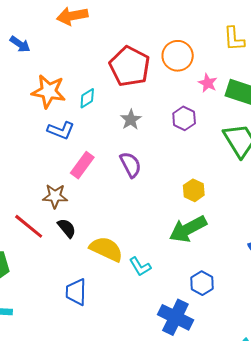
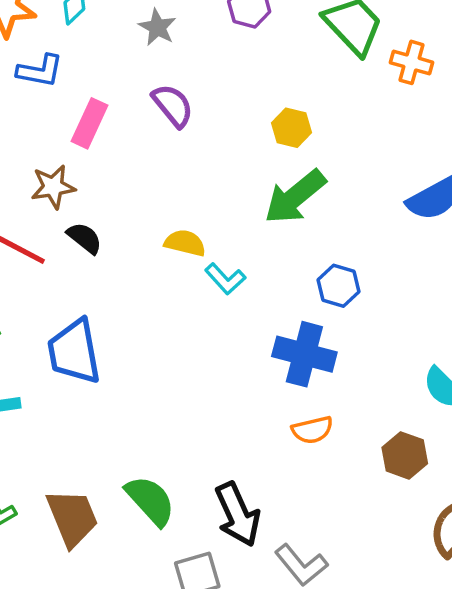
yellow semicircle: (106, 249) -> (185, 243), moved, size x0.7
blue trapezoid: (76, 292) -> (74, 352), moved, size x1.4

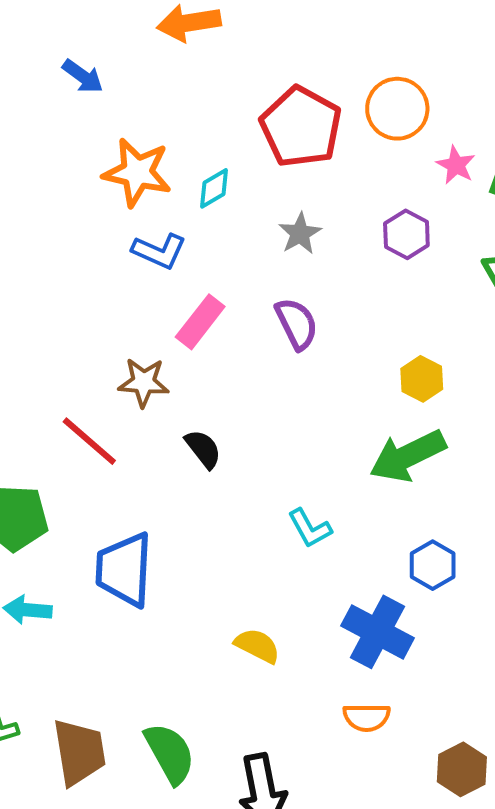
black semicircle: (85, 238) -> (203, 449), moved
yellow semicircle: (185, 243) -> (257, 646), moved

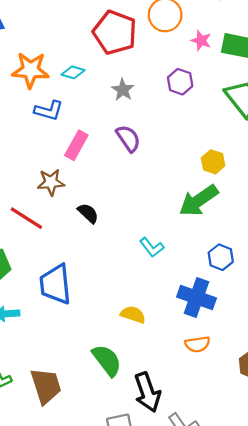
cyan diamond: (214, 188) -> (73, 72), turned 55
yellow hexagon: (422, 379) -> (213, 162), moved
green semicircle: (170, 753) -> (107, 360), moved

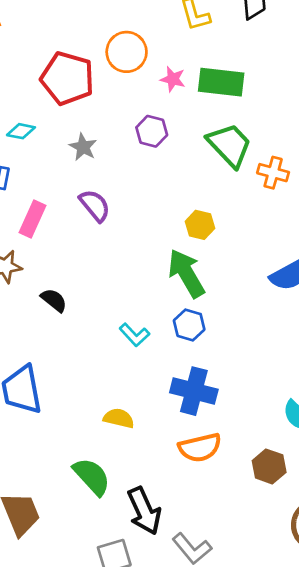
green arrow: (199, 201) -> (186, 273), turned 99
blue hexagon: (221, 257) -> (189, 325), moved
orange semicircle: (197, 344) -> (200, 448), size x1.4

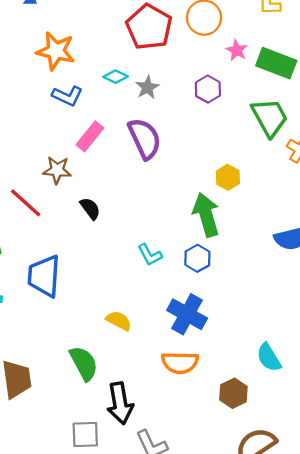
cyan diamond: (21, 131) -> (116, 77), moved
purple semicircle: (95, 205) -> (145, 139), size x1.4

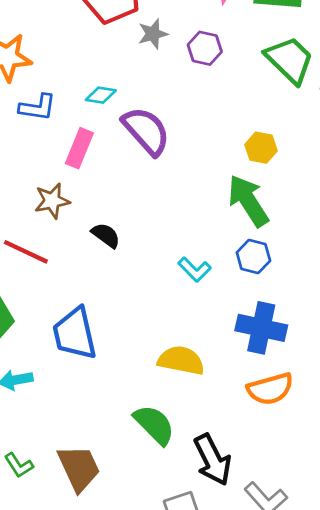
cyan diamond: (116, 77) -> (101, 95), moved
gray star: (147, 87) -> (153, 34), moved, turned 30
yellow semicircle: (119, 321) -> (181, 360), size x1.4

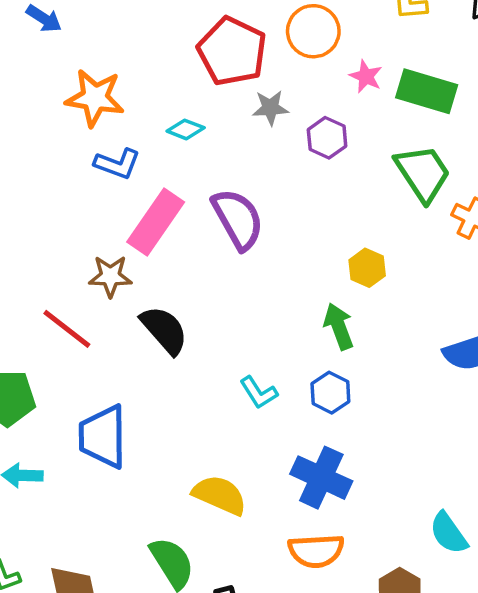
cyan diamond: (101, 95) -> (186, 129), moved
pink rectangle: (79, 148) -> (156, 222), size x1.4
green arrow: (248, 201) -> (339, 326), size x0.7
black semicircle: (106, 235) -> (164, 330), size x1.5

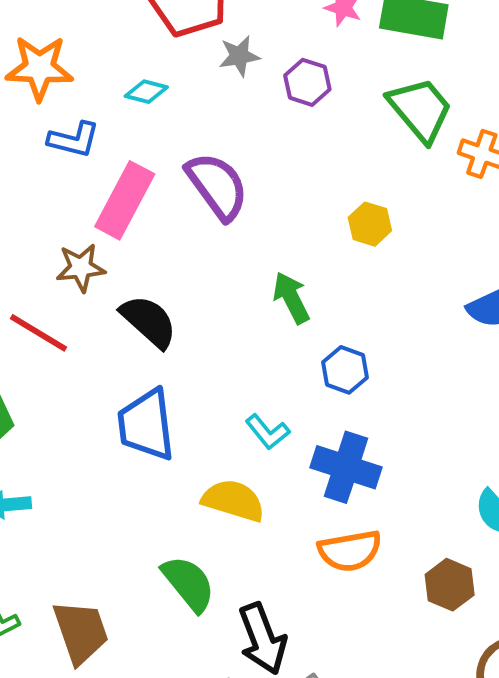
green arrow: (339, 326) -> (291, 298), moved
cyan L-shape: (259, 393) -> (268, 432), moved
blue trapezoid: (103, 437) -> (146, 425), moved

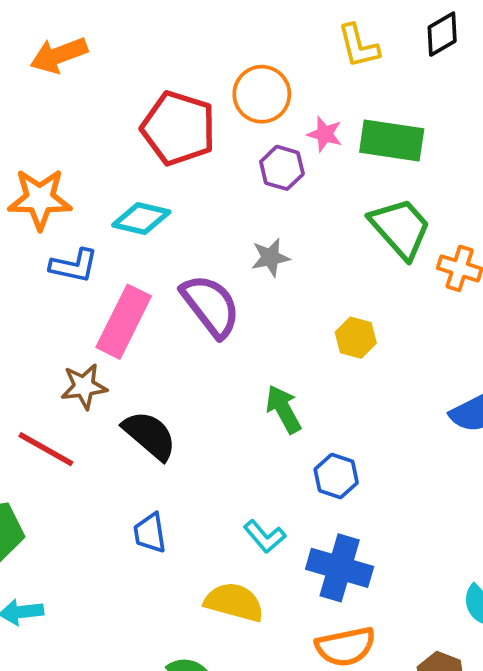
gray star: (239, 56) -> (270, 257), moved
purple hexagon: (307, 82) -> (282, 168), moved
cyan diamond: (146, 92) -> (141, 219), size x1.4
blue trapezoid: (146, 425) -> (150, 533), size x0.6

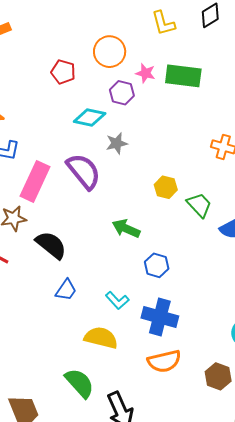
red pentagon: (178, 128) -> (63, 72), size x0.6
cyan diamond: (141, 219) -> (90, 118), moved
green trapezoid: (400, 228) -> (199, 205), moved, size x0.7
green arrow: (283, 409) -> (126, 229), turned -36
blue trapezoid: (150, 533) -> (66, 290), moved, turned -135

